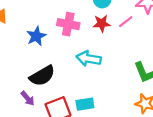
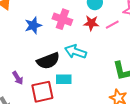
black semicircle: (42, 76) -> (48, 61), moved
cyan rectangle: (85, 104) -> (64, 79), moved

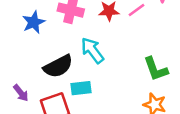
cyan arrow: (75, 52) -> (92, 50), turned 40

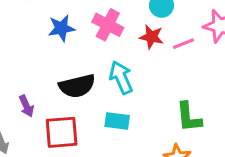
cyan rectangle: (81, 88) -> (117, 121), moved

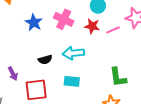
blue star: (61, 28) -> (34, 23), turned -30
cyan arrow: (121, 78) -> (73, 53), turned -70
black semicircle: (77, 86) -> (45, 60), size x0.6

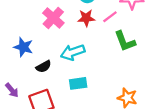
pink cross: (64, 19) -> (53, 18), turned 30
blue star: (34, 23) -> (23, 47), moved
green L-shape: (118, 77) -> (125, 41), moved

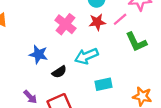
cyan rectangle: (78, 83) -> (104, 84), moved

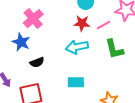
pink cross: (65, 24) -> (33, 19), moved
cyan arrow: (86, 56) -> (77, 47), moved

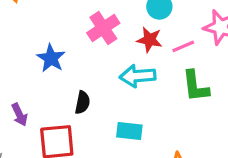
pink cross: (33, 19) -> (103, 28), moved
black semicircle: (37, 62) -> (82, 103), moved, turned -64

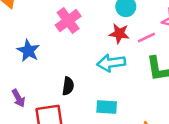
pink cross: (103, 28) -> (68, 21), moved
blue star: (51, 58) -> (28, 51), moved

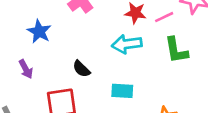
black semicircle: (68, 86) -> (81, 69), turned 126
purple arrow: (18, 98) -> (26, 69), moved

